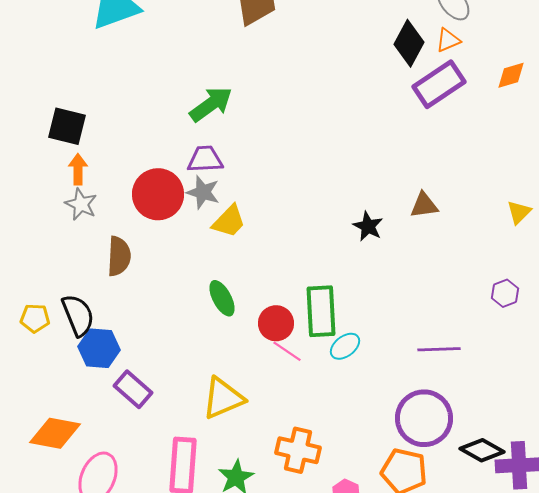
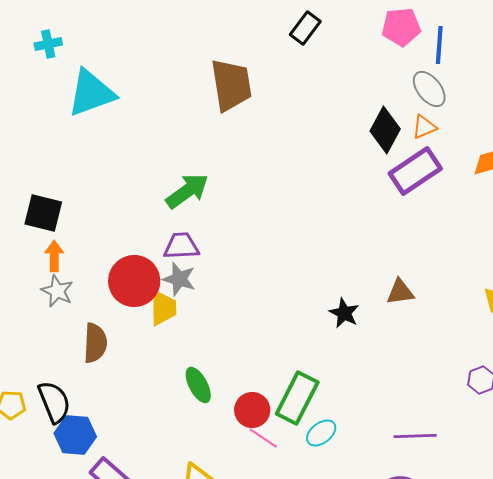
yellow trapezoid: (229, 221) -> (163, 308), moved, turned -45
green rectangle: (321, 311) -> (297, 398), turned 30

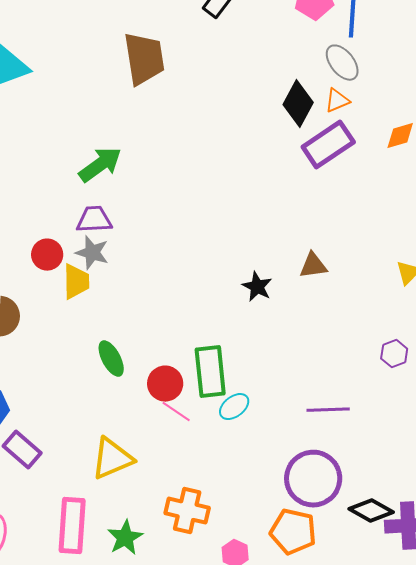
red circle: (134, 281) -> (47, 255), size x0.6
green rectangle: (297, 398) -> (210, 372), turned -33

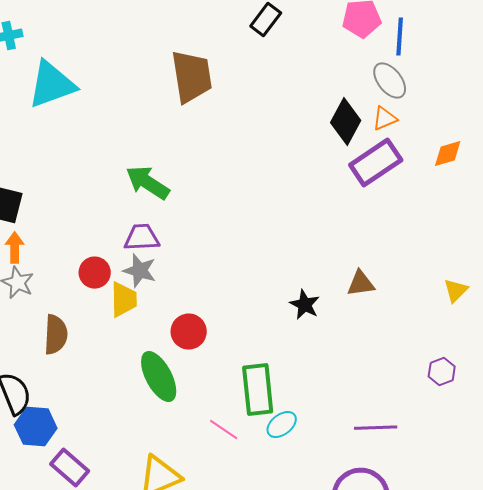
green arrow: (100, 165) -> (148, 183), turned -111
green ellipse: (111, 359) -> (159, 377), size x1.4
red circle: (165, 384) -> (189, 332), moved

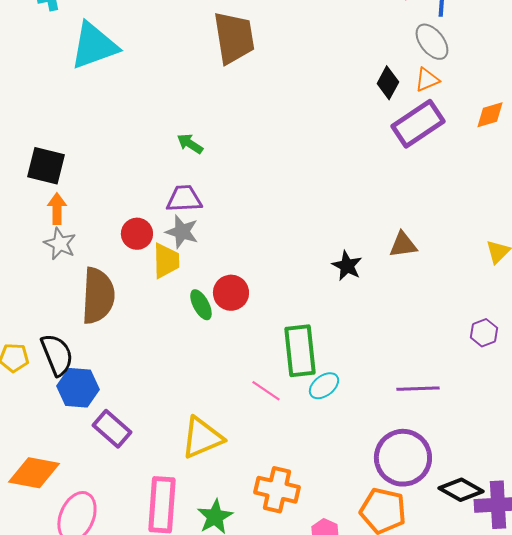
black diamond: (346, 122) -> (388, 83), size x0.7
green arrow: (148, 183) -> (190, 144), size x0.6
brown semicircle: (56, 335) -> (98, 296), size x1.4
green ellipse: (159, 377) -> (201, 305), moved, size x0.6

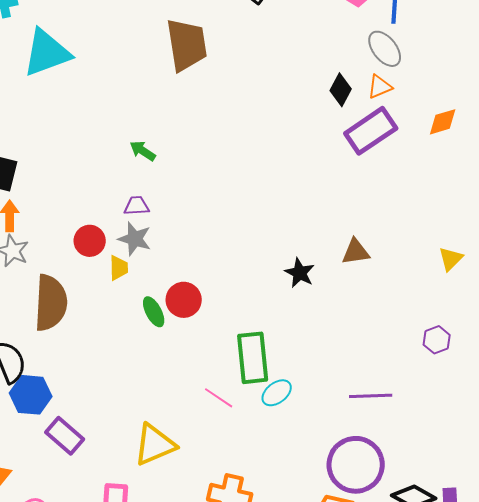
purple trapezoid: (184, 199) -> (137, 206), size x0.7
yellow trapezoid: (166, 261) -> (119, 268), size x0.7

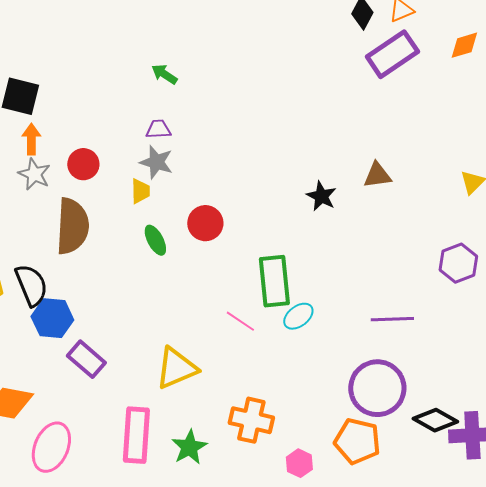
red circle: (90, 241) -> (83, 164), moved
green ellipse: (154, 312) -> (155, 240), moved
purple hexagon: (437, 340) -> (458, 263), size x1.4

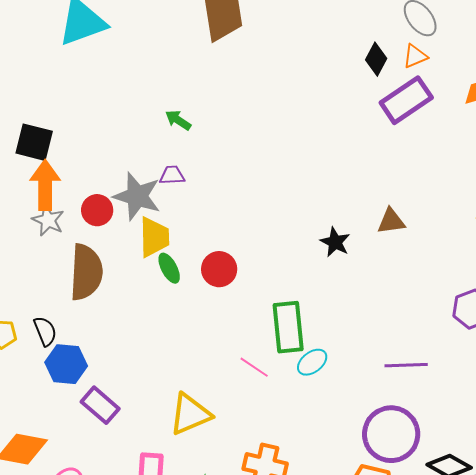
orange arrow: (31, 139) -> (45, 185), size x1.6
gray star: (156, 162) -> (137, 196), moved, size x1.4
yellow trapezoid: (140, 191) -> (154, 237), size x1.6
green ellipse: (155, 240) -> (169, 268), moved
black semicircle: (31, 285) -> (45, 331), size x0.7

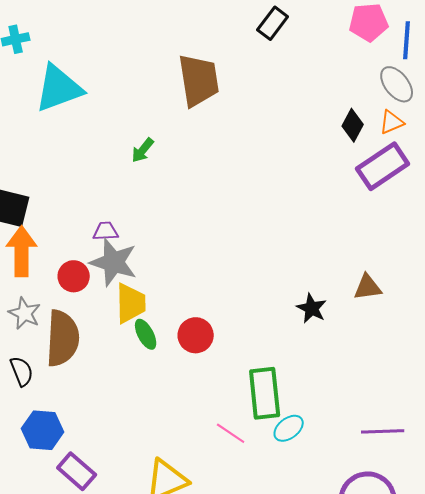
green arrow: (178, 120) -> (143, 150), moved, turned -84
purple trapezoid: (172, 175) -> (106, 231), moved
gray star: (48, 220) -> (25, 313), moved
black semicircle: (45, 331) -> (22, 371), moved

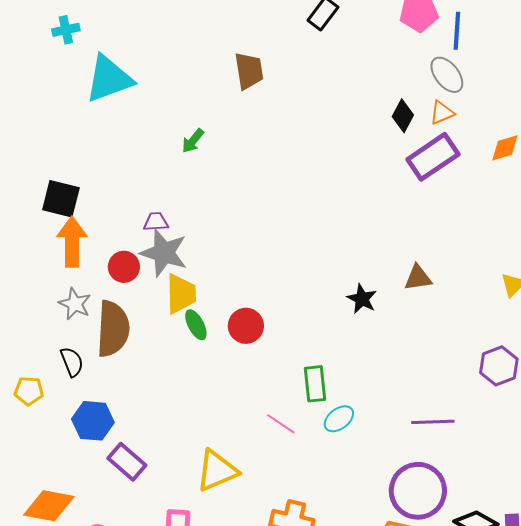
brown trapezoid: (199, 80) -> (249, 71), size x0.7
green rectangle: (265, 393) -> (315, 384), size x0.7

